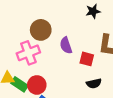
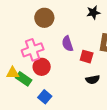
brown circle: (41, 30) -> (44, 18), moved
red circle: (37, 85) -> (42, 67), moved

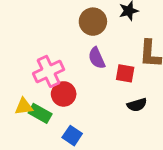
brown circle: (44, 18) -> (93, 22), moved

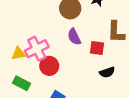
yellow triangle: (24, 107) -> (18, 54), moved
green rectangle: (40, 113) -> (22, 83), moved

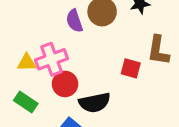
purple semicircle: (74, 37) -> (74, 21), moved
black semicircle: (107, 72) -> (95, 103), moved, size x1.5

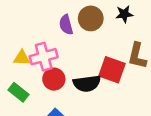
red square: (131, 68) -> (112, 70), size x1.5
black semicircle: (95, 103) -> (87, 84), moved

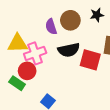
yellow triangle: (22, 58) -> (18, 43), moved, size x1.5
red circle: (54, 79) -> (27, 71), moved
black semicircle: (87, 84) -> (69, 50), moved

